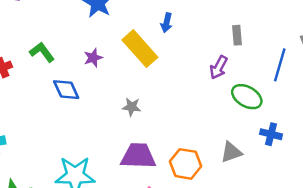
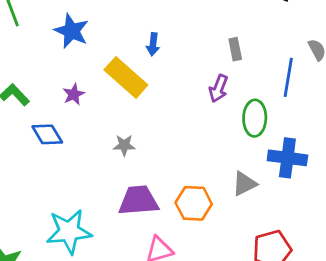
green ellipse: (247, 97) -> (255, 118), turned 68
blue cross: (271, 134) -> (287, 158), size x1.5

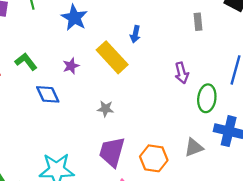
gray rectangle: (235, 49) -> (198, 22), moved
purple arrow: (218, 89) -> (182, 73), turned -42
purple trapezoid: (138, 201) -> (112, 152), turned -76

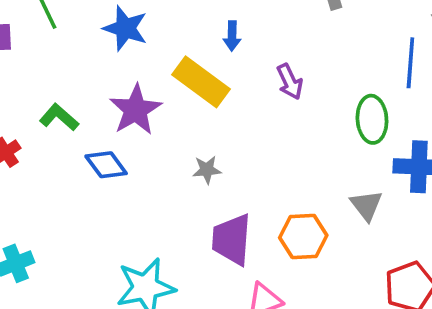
purple star: (71, 66) -> (136, 110), size x1.8
purple arrow: (182, 73) -> (290, 82), moved
gray triangle: (194, 147) -> (366, 205), turned -36

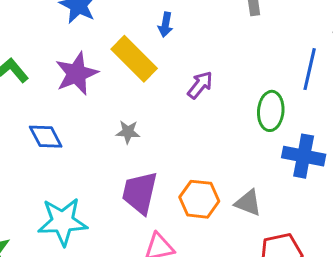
purple arrow: (290, 82) -> (200, 85), moved, turned -124
blue diamond: (106, 165) -> (46, 137), moved
gray triangle: (366, 205) -> (248, 203), moved, turned -40

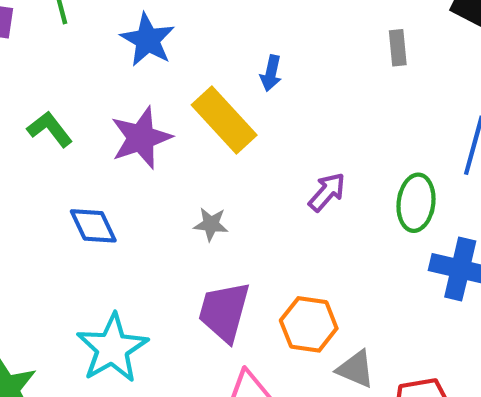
purple arrow: (200, 85) -> (327, 192), moved
gray triangle: (248, 203) -> (356, 369), moved
cyan star: (63, 222) -> (112, 348), turned -30

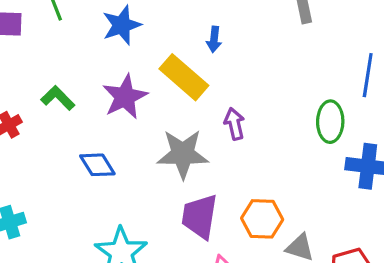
blue star: (148, 40) -> (122, 25), turned 30
purple arrow: (327, 192) -> (234, 124), moved, turned -48
gray star: (211, 224) -> (183, 154), size x2.0

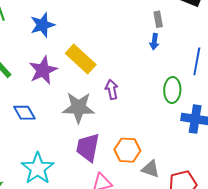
blue arrow: (214, 39) -> (154, 42), moved

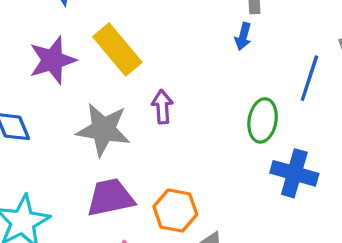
purple trapezoid: (88, 147) -> (110, 198), turned 60

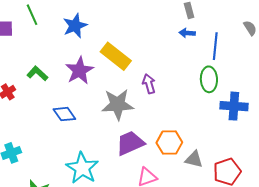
blue arrow: (243, 36) -> (187, 33), turned 91
blue line: (309, 78) -> (215, 46), moved

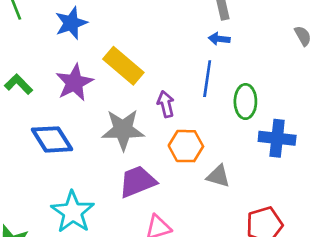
blue line: (215, 46) -> (207, 79), moved
blue diamond: (64, 114) -> (52, 139), size x1.4
orange hexagon: (169, 143) -> (186, 146), moved
gray triangle: (194, 159) -> (218, 176), moved

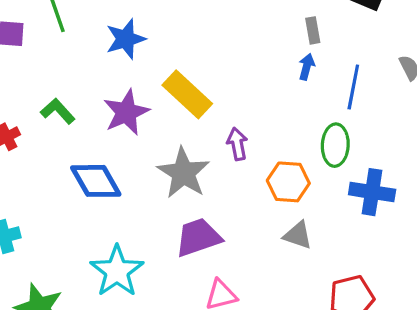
blue arrow: (219, 39) -> (307, 67), turned 96
blue line: (207, 79) -> (353, 87), moved
gray star: (123, 130) -> (183, 173), turned 30
orange hexagon: (186, 146) -> (288, 182), moved

